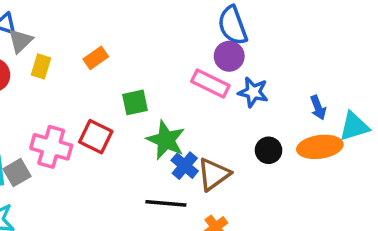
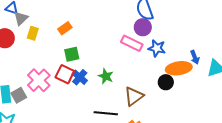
green square: (135, 102) -> (72, 54), moved
green star: (166, 140) -> (106, 76), size x0.7
pink cross: (51, 147) -> (39, 80), turned 30
orange ellipse: (320, 147) -> (179, 68), moved
blue cross: (185, 166) -> (80, 77), moved

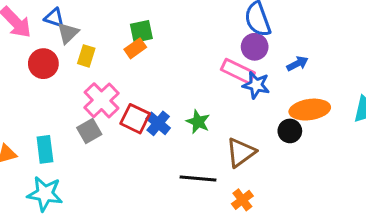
blue star: (157, 48) -> (256, 85), moved
green square: (72, 54) -> (141, 31), moved
blue arrow: (195, 57) -> (297, 64), moved, turned -96
pink cross: (39, 80) -> (102, 100), moved
gray square: (19, 95) -> (89, 131), moved

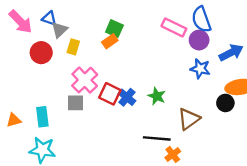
green square: (141, 31) -> (114, 29), turned 36
blue arrow: (297, 64) -> (231, 53), size x1.5
pink rectangle: (238, 71) -> (174, 27), moved
gray square: (89, 131) -> (76, 103), turned 30
orange cross: (242, 200) -> (173, 154), moved

